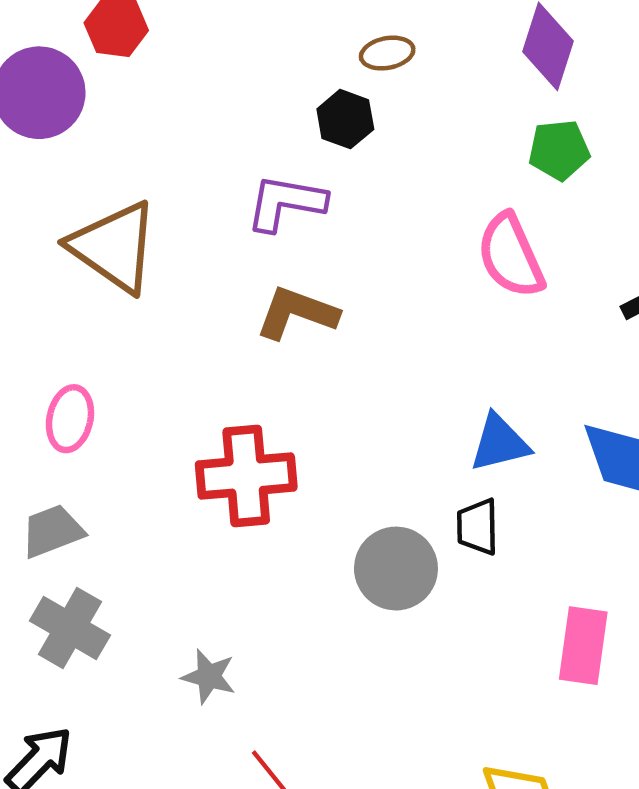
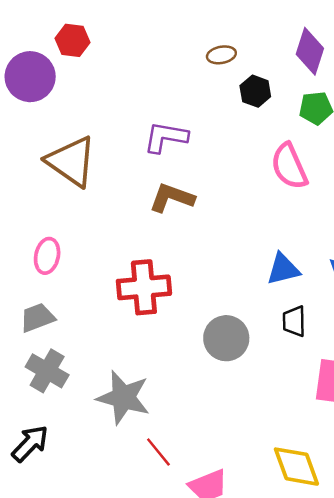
black hexagon: (345, 119) -> (255, 91), moved
black trapezoid: (477, 527) -> (294, 321), moved
gray star: (209, 676) -> (123, 398), size x1.8

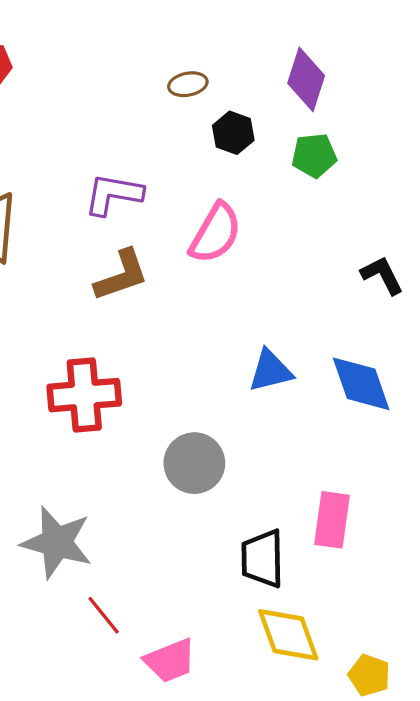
pink semicircle: (289, 166) -> (215, 233), moved, turned -126
brown L-shape: (172, 198) -> (121, 275), turned 141
black trapezoid: (294, 321) -> (262, 559), moved, size x1.4

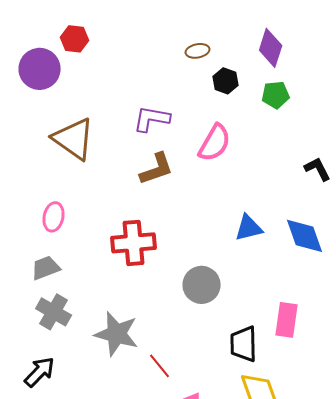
red line: (104, 615) -> (160, 366), moved

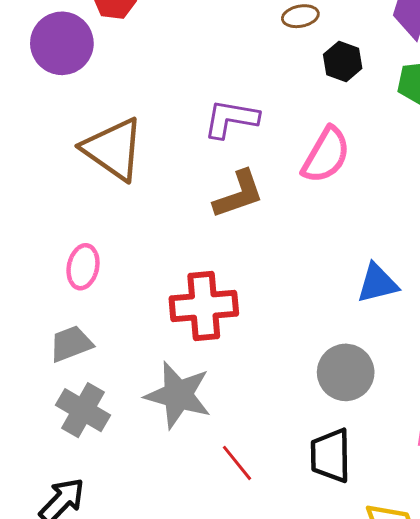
gray circle: (202, 285) -> (346, 372), moved
gray star: (117, 334) -> (178, 395), moved
black trapezoid: (244, 344) -> (331, 455), moved
red line: (160, 366) -> (237, 463), moved

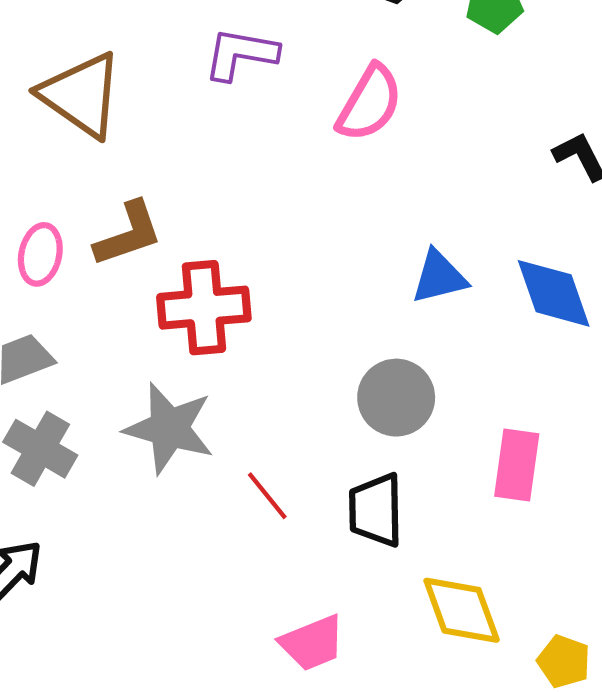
brown L-shape: (238, 194) -> (128, 234), moved
red line: (237, 463) -> (267, 496), moved

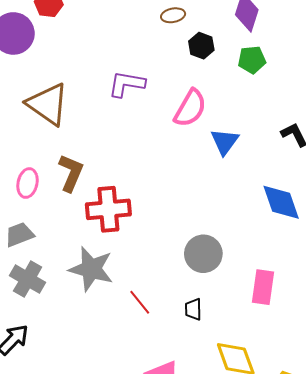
brown L-shape: (128, 234) -> (71, 173), turned -48
blue triangle: (439, 277) -> (225, 142), moved, turned -40
black trapezoid: (376, 510) -> (193, 309), size x0.6

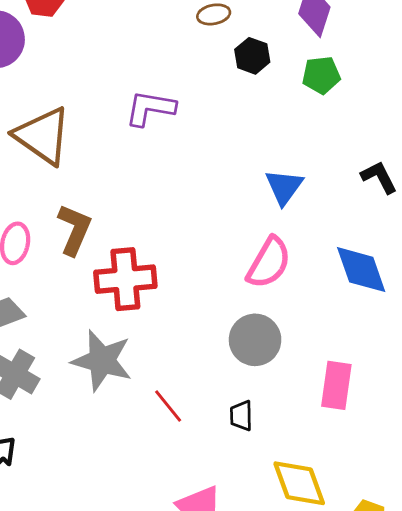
pink semicircle: (190, 108) -> (269, 263), moved

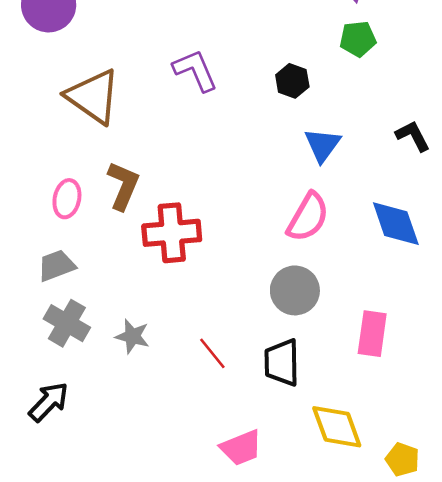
black hexagon: (252, 56) -> (292, 81), moved
purple L-shape: (150, 108) -> (195, 70), turned 57
gray star: (102, 361) -> (132, 336), moved, size x0.6
black trapezoid: (241, 416) -> (282, 363), size x1.6

